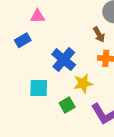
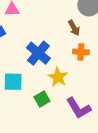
yellow star: (83, 83) -> (58, 77), turned -30

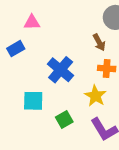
yellow star: (58, 77) -> (95, 96), moved

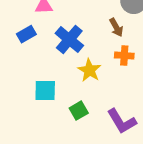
blue cross: (61, 70) -> (69, 39), moved
yellow star: (95, 96) -> (89, 70), moved

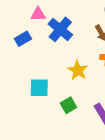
blue cross: (69, 39) -> (60, 29), moved

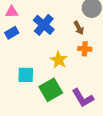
pink triangle: (38, 14) -> (12, 12), moved
green square: (68, 105) -> (51, 90), size x1.6

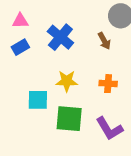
orange cross: (85, 49) -> (108, 84), moved
yellow star: (59, 60) -> (67, 81), moved, turned -30
green square: (51, 90) -> (69, 119), turned 35

